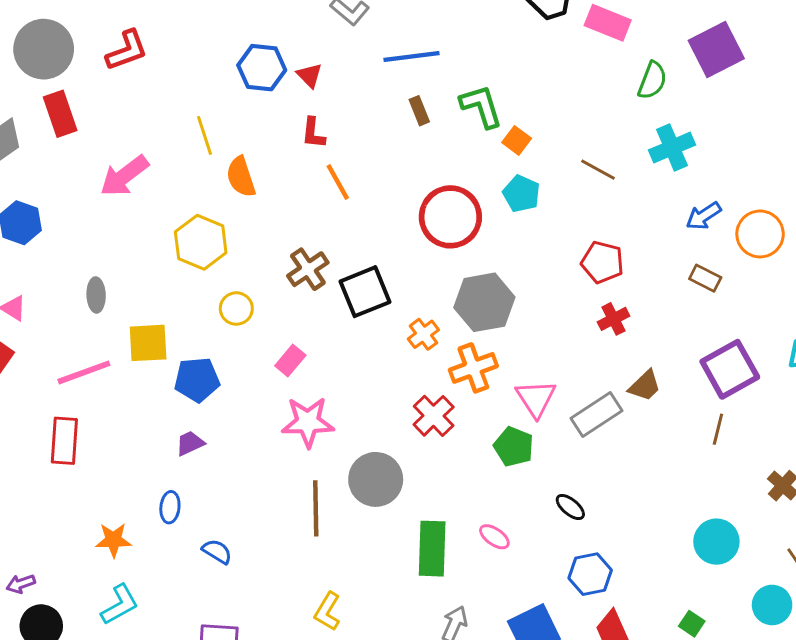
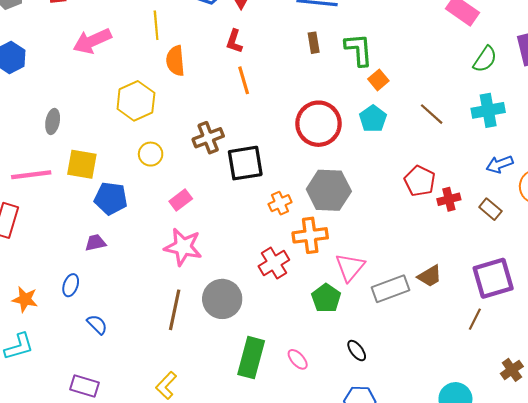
red cross: (613, 319) -> (449, 199), moved

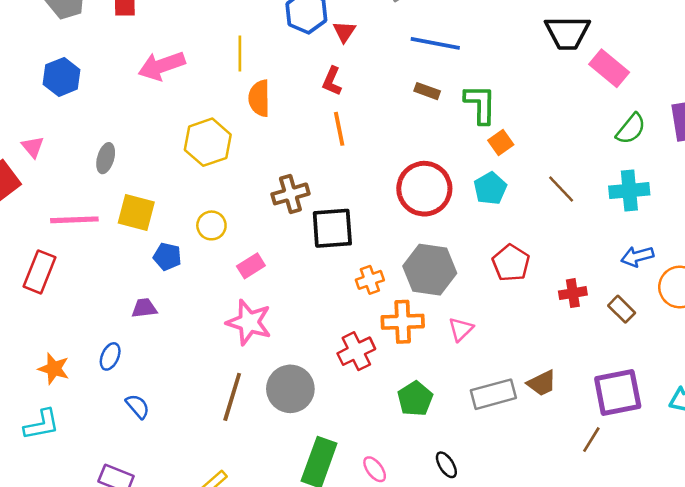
brown rectangle: (314, 43) -> (427, 91), turned -66
yellow circle: (151, 154) -> (211, 225), moved
red pentagon: (420, 181) -> (511, 263), moved
blue pentagon: (111, 198) -> (167, 257), size x0.7
pink triangle: (350, 267) -> (461, 329), moved, size x0.7

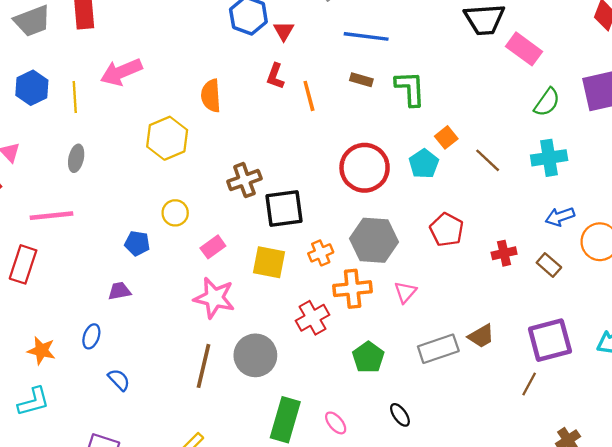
yellow line: (240, 54) -> (75, 97), moved
orange line: (339, 129) -> (309, 96), moved
orange square: (501, 142) -> (446, 137), moved
yellow square: (136, 212) -> (269, 262), moved

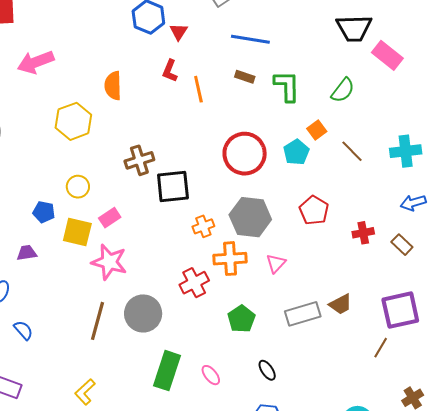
green semicircle: (547, 102) -> (343, 90), moved
yellow square: (269, 262) -> (77, 232), moved

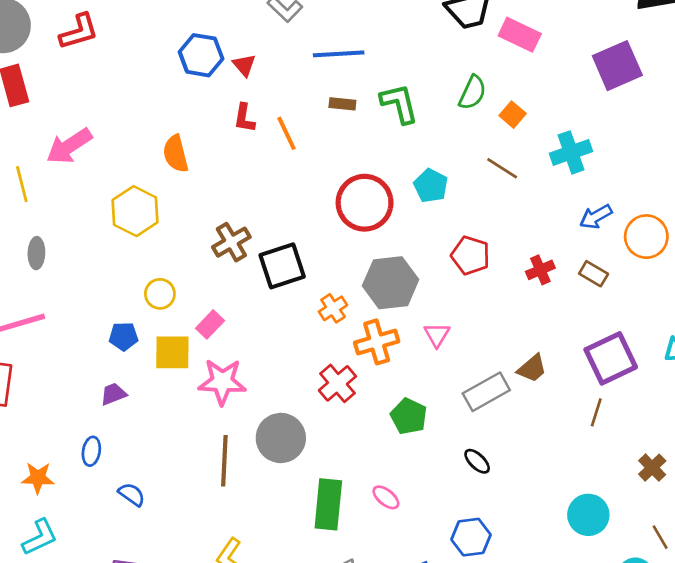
orange square: (317, 130) -> (513, 115), moved
black ellipse: (267, 370) -> (477, 461), moved

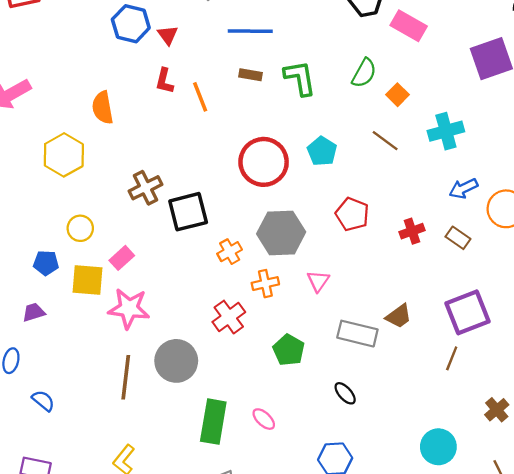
orange cross: (377, 342) -> (265, 284), size x0.7
gray rectangle: (486, 392) -> (357, 334), turned 39

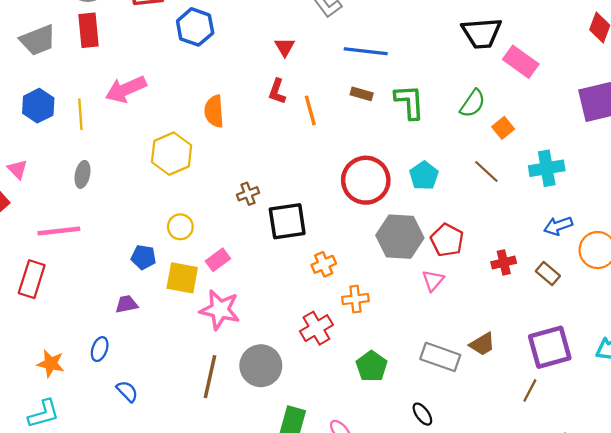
blue hexagon: (131, 24) -> (195, 27), moved
brown cross: (145, 188) -> (248, 194), size x0.7
gray hexagon: (281, 233) -> (400, 237), moved
pink triangle: (318, 281) -> (433, 281), moved

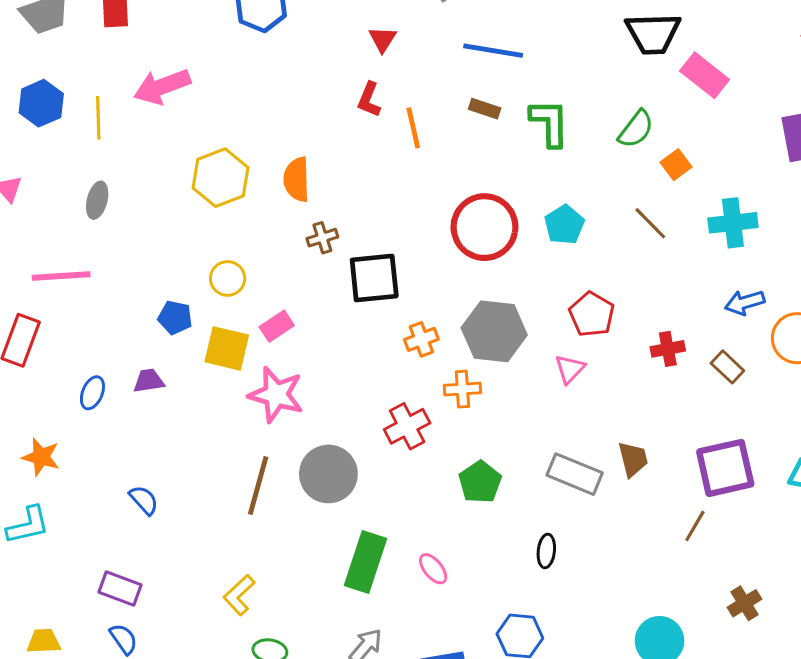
orange semicircle: (214, 111) -> (297, 179), moved
gray hexagon: (400, 237) -> (494, 331), moved
brown trapezoid: (482, 344) -> (633, 459), turned -76
blue ellipse: (100, 349) -> (92, 393), moved
black ellipse: (422, 414) -> (546, 551), turned 40

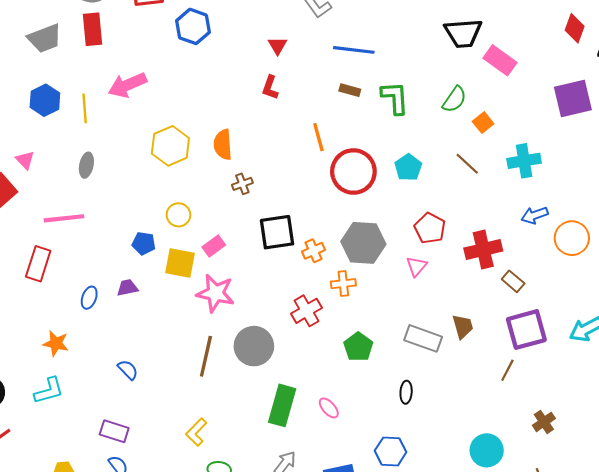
orange line: (413, 128) -> (318, 137), moved
black square: (374, 278) -> (277, 232), moved
red cross: (668, 349) -> (483, 250), size x1.6
brown rectangle: (727, 367) -> (513, 281), moved

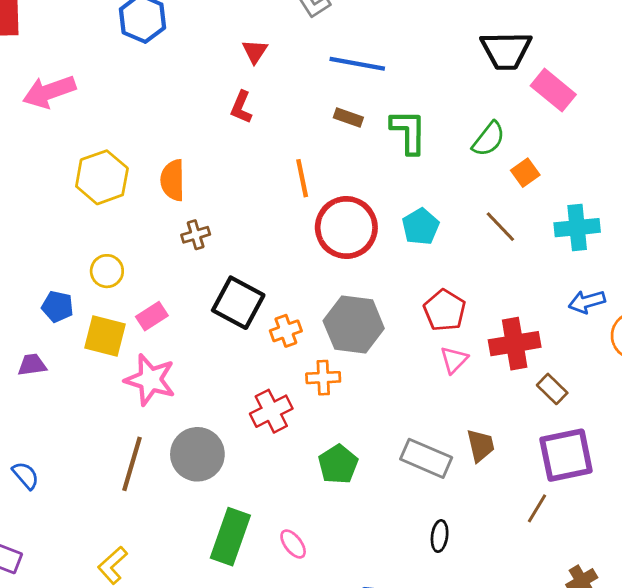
black square: (277, 232) -> (238, 303), turned 33
pink triangle: (416, 266) -> (454, 360), moved
black ellipse: (406, 392) -> (440, 536), moved

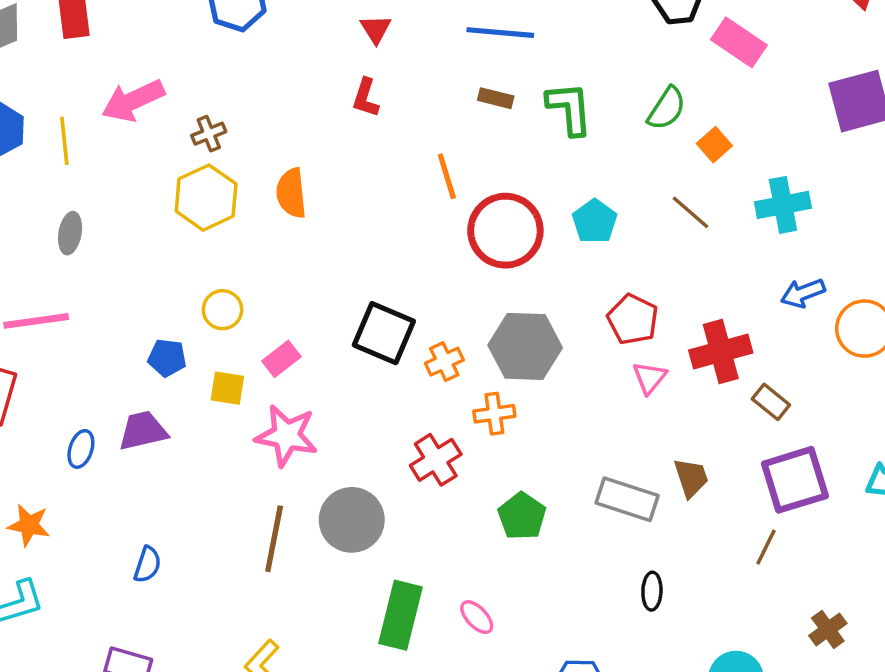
brown cross: (196, 235) -> (209, 134), moved
yellow square: (105, 336) -> (227, 388), size x0.7
purple trapezoid: (32, 365) -> (143, 431), size x1.4
blue semicircle: (26, 475) -> (147, 565), turned 64

